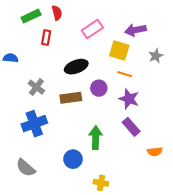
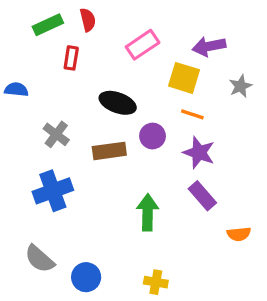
black ellipse: (76, 67) -> (118, 103), turned 40
blue circle: (73, 159) -> (86, 277), moved

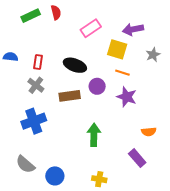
red rectangle: (71, 58) -> (38, 62), moved
purple rectangle: (202, 196) -> (137, 158), moved
orange semicircle: (239, 234) -> (149, 132), moved

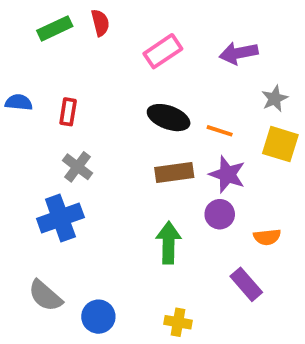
yellow square: (117, 49) -> (280, 144), moved
black ellipse: (75, 65) -> (169, 118), moved
gray cross: (36, 85) -> (78, 167), moved
purple circle: (97, 86) -> (220, 214), moved
brown rectangle: (70, 96) -> (174, 173), moved

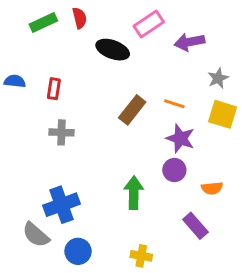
pink rectangle: (163, 51) -> (149, 24), moved
black ellipse: (169, 118) -> (113, 50), moved
gray cross: (78, 167) -> (61, 132), turned -35
brown rectangle: (174, 173) -> (132, 110), moved, turned -44
blue cross: (60, 218) -> (61, 205), moved

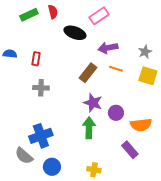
purple arrow: (189, 42) -> (108, 48), moved
purple star: (180, 138) -> (93, 103), moved
orange semicircle: (212, 188) -> (141, 125), size x1.5

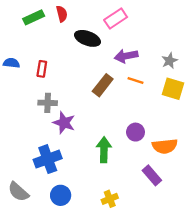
purple star: (93, 103) -> (64, 123), moved
gray semicircle: (24, 156) -> (18, 192), moved
yellow cross: (94, 170) -> (110, 199), turned -32

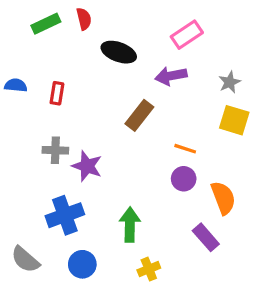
pink rectangle: (116, 18) -> (187, 35), moved
orange line: (136, 81) -> (185, 149), moved
gray cross: (48, 103) -> (55, 150), moved
orange semicircle: (165, 146) -> (223, 198), turned -105
green arrow: (104, 150) -> (130, 225), moved

